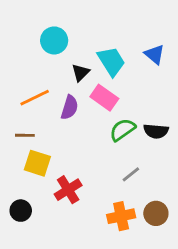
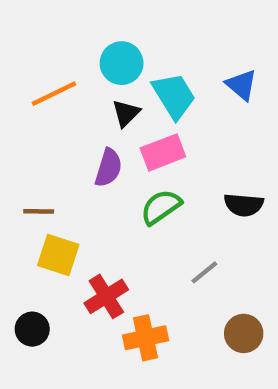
cyan circle: (54, 40) -> (122, 63), moved
orange line: (35, 98) -> (54, 94), moved
pink rectangle: (104, 98) -> (163, 152), turned -56
green semicircle: (122, 130) -> (161, 207), moved
orange cross: (121, 216) -> (146, 338), moved

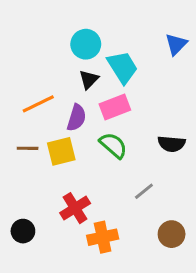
blue triangle: (241, 85) -> (176, 44), moved, turned 35
orange line: (54, 94) -> (38, 104), moved
green semicircle: (161, 207) -> (113, 145), turned 76
yellow square: (58, 255) -> (61, 151), moved, turned -32

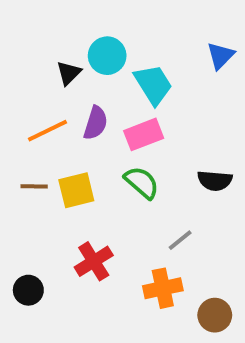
black triangle: (89, 79) -> (69, 73), moved
purple semicircle: (77, 118) -> (96, 123), moved
brown circle: (172, 234) -> (215, 315), moved
orange cross: (103, 237) -> (163, 288), moved

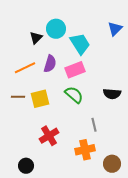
gray line: (180, 240) -> (94, 125), turned -64
black circle: (28, 290) -> (26, 166), moved

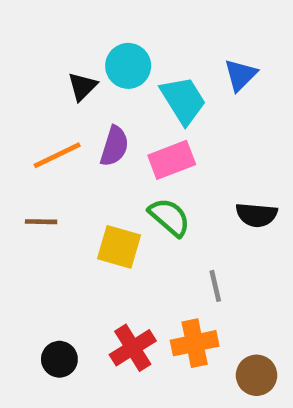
blue triangle: (115, 29) -> (240, 75), moved
yellow square: (40, 99) -> (119, 247), moved, turned 30
red cross: (49, 136) -> (133, 348), moved
black circle: (26, 166) -> (59, 359), moved

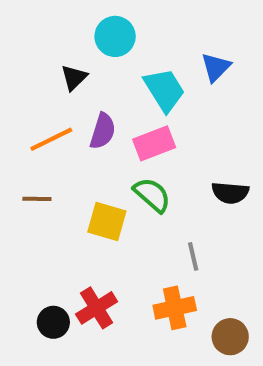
cyan circle: (128, 66) -> (115, 36), moved
red cross: (133, 348) -> (97, 308), moved

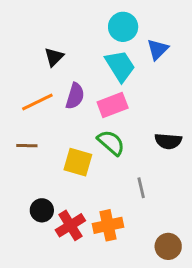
cyan circle: (115, 36) -> (123, 27), moved
orange cross: (175, 308) -> (108, 225), moved
black circle: (53, 322) -> (42, 210), moved

